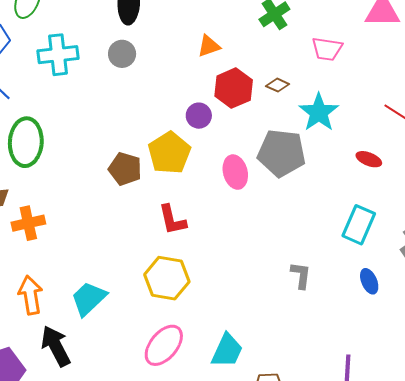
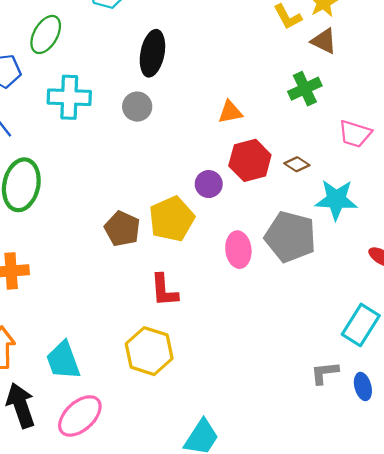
cyan star: (319, 112) -> (336, 200), turned 30
gray L-shape: (301, 275) -> (325, 373), moved, turned -112
cyan trapezoid: (89, 299) -> (63, 360), turned -75
pink ellipse: (164, 345) -> (80, 416), moved

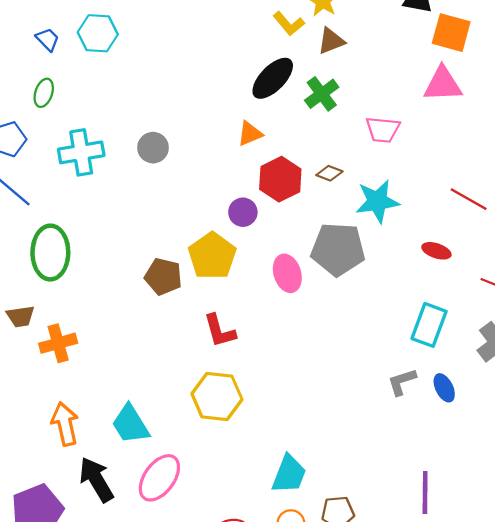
green ellipse: (46, 34) -> (44, 93), size x0.7
brown triangle: (324, 41) -> (331, 41), turned -36
black ellipse: (152, 53) -> (273, 78), moved, turned 45

